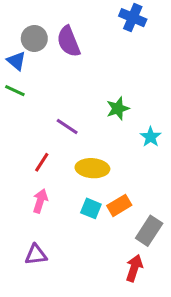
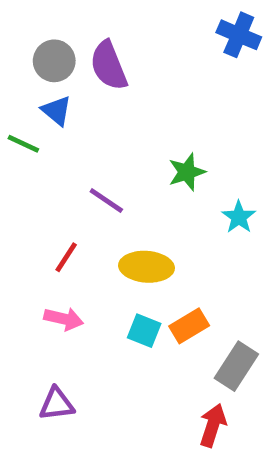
blue cross: (133, 18) -> (239, 35), moved
blue triangle: (16, 61) -> (57, 111), moved
pink arrow: (40, 201) -> (64, 319), turned 85

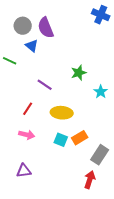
blue triangle: (57, 111) -> (32, 46), moved

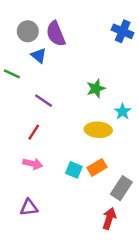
blue cross: (101, 15) -> (123, 31), moved
purple line: (45, 85) -> (44, 101), moved
yellow ellipse: (62, 113) -> (98, 130), moved

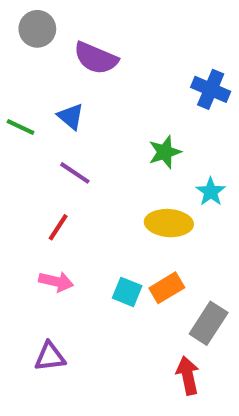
gray circle: (28, 31) -> (37, 29), moved
blue cross: (123, 31) -> (211, 89), moved
purple semicircle: (56, 34) -> (96, 58), turned -45
blue triangle: (39, 56) -> (71, 117), moved
red arrow: (109, 218) -> (188, 375), turned -30

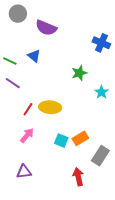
purple line: (75, 173) -> (13, 83), moved
yellow ellipse: (169, 223) -> (50, 107), moved
pink arrow: (56, 282) -> (27, 135), turned -63
red arrow: (188, 375) -> (78, 177), moved

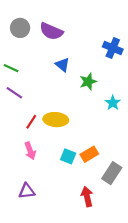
gray circle: (18, 14) -> (20, 28), moved
blue triangle: (34, 56) -> (62, 65), moved
pink arrow: (27, 135) -> (30, 151), turned 119

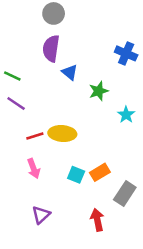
gray circle: (20, 28) -> (54, 13), moved
purple semicircle: (51, 31) -> (51, 48), moved, turned 75
red line: (31, 122) -> (35, 136), turned 40
purple triangle: (27, 191) -> (41, 215), moved, turned -36

